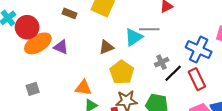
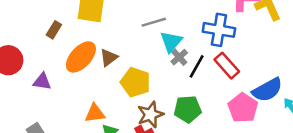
brown rectangle: (69, 13) -> (54, 30), turned -64
cyan triangle: (134, 37) -> (171, 42), moved
orange ellipse: (38, 43) -> (81, 57), moved
purple triangle: (61, 47) -> (42, 82), moved

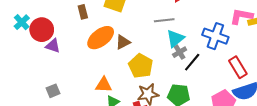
brown rectangle: (54, 30) -> (83, 12), turned -56
red rectangle: (227, 66) -> (238, 67), moved
purple triangle: (42, 82) -> (53, 46), moved

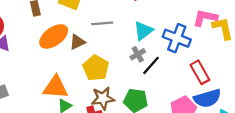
gray line: (164, 20) -> (102, 23), moved
cyan triangle: (175, 38) -> (143, 31), moved
orange triangle: (104, 85) -> (55, 87), size x1.4

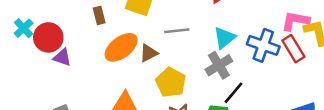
gray cross: (138, 54) -> (219, 65), size x1.5
black line: (151, 65) -> (233, 93), moved
red rectangle: (200, 72) -> (293, 49), moved

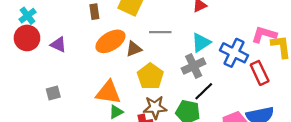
red circle: (48, 37) -> (27, 38), moved
red rectangle: (293, 49) -> (260, 73), moved

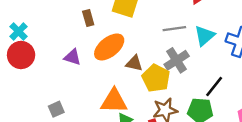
gray line: (160, 32) -> (174, 29), moved
purple triangle: (58, 45) -> (72, 57), moved
brown triangle: (134, 49) -> (134, 63), moved, turned 42
gray cross: (194, 66) -> (177, 60), moved

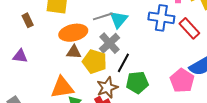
cyan triangle: (205, 36) -> (119, 19), moved
orange ellipse: (109, 47) -> (73, 33), moved, turned 36
black line: (214, 87) -> (123, 63), moved

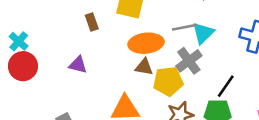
yellow pentagon: (95, 62) -> (168, 81), turned -30
black line: (123, 63) -> (226, 86), moved

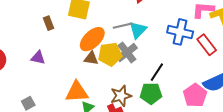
orange ellipse: (146, 43) -> (92, 39), turned -36
yellow pentagon: (168, 81) -> (110, 54), moved

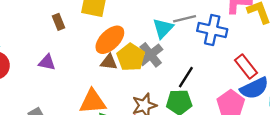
gray line: (123, 26) -> (185, 19), moved
red rectangle: (207, 45) -> (246, 67), moved
yellow pentagon: (110, 54) -> (131, 57), turned -30

